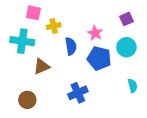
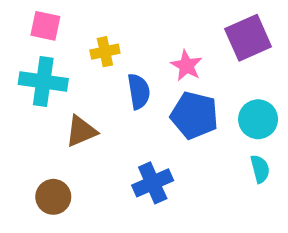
pink square: (33, 13) -> (45, 26), moved
purple square: (126, 19) -> (248, 38), size x1.6
cyan circle: (126, 47) -> (258, 119), moved

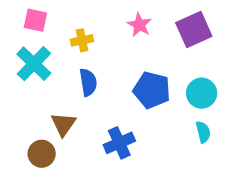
pink star: (186, 66) -> (139, 25), moved
cyan cross: (43, 81) -> (34, 64), turned 36
blue semicircle: (139, 91) -> (88, 82), moved
brown triangle: (81, 131) -> (63, 124), moved, turned -32

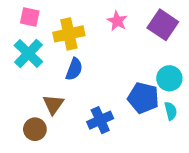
purple square: (194, 29) -> (163, 25), turned -32
yellow cross: (82, 40) -> (69, 34), size x1.6
blue semicircle: (88, 82) -> (74, 69), turned 30
blue pentagon: (152, 90) -> (143, 98), moved

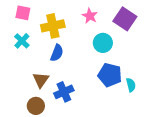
cyan cross: (28, 54) -> (22, 41), size x0.7
cyan circle: (169, 78) -> (103, 43), moved
blue cross: (100, 120) -> (64, 92), moved
brown circle: (35, 129) -> (36, 106), moved

